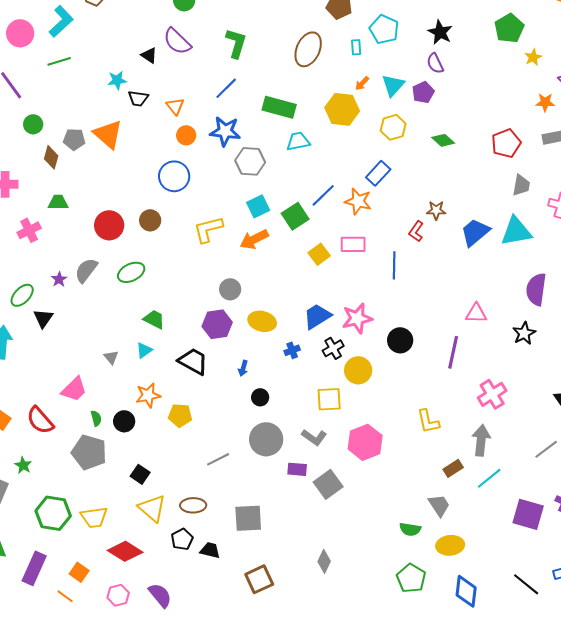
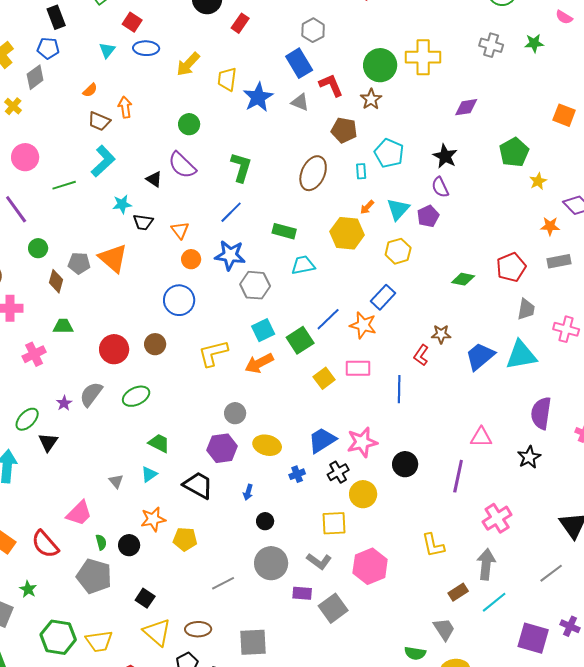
cyan L-shape: (61, 21) -> (103, 161), moved
green rectangle: (279, 107) -> (284, 231), size x0.7
green diamond: (443, 140) -> (463, 279), moved, turned -30

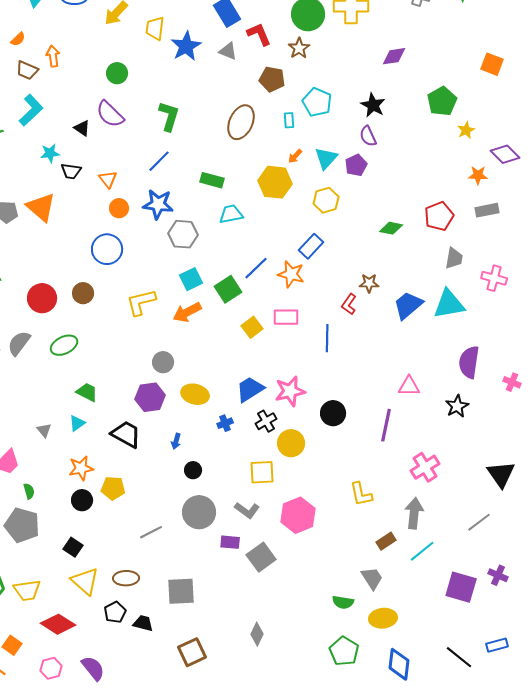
black circle: (129, 545) -> (82, 500), moved

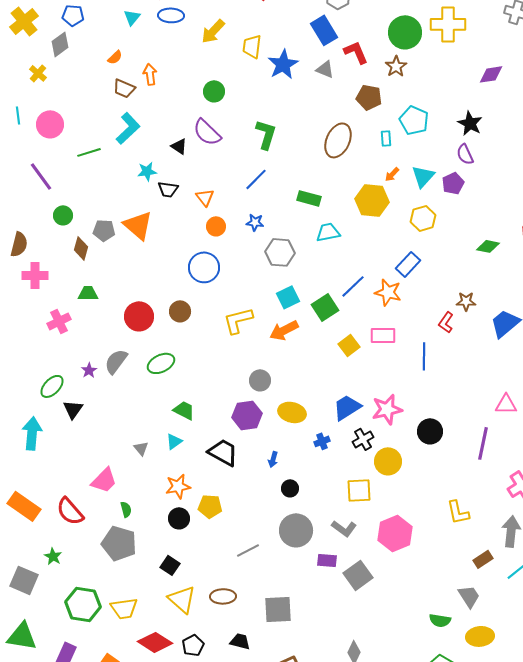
blue star: (158, 204) -> (255, 222), size x0.6
black pentagon: (115, 612) -> (193, 645), moved

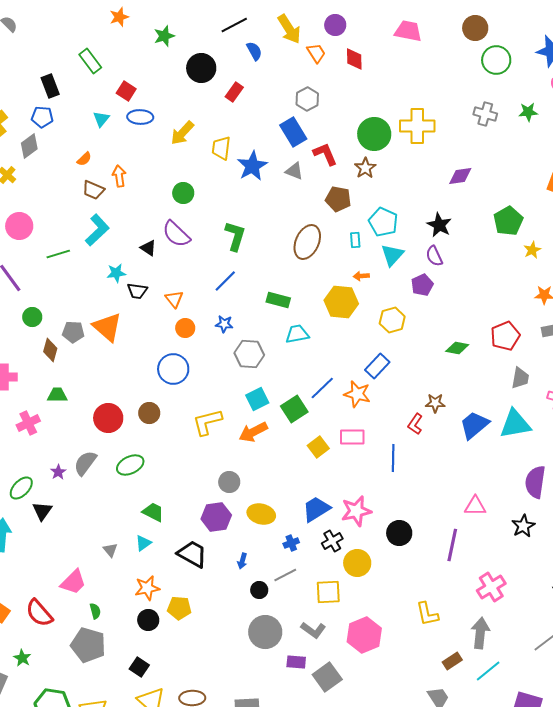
orange arrow: (392, 174) -> (361, 276), turned 42
cyan triangle: (423, 176) -> (392, 255), moved
gray line: (248, 550) -> (285, 575), moved

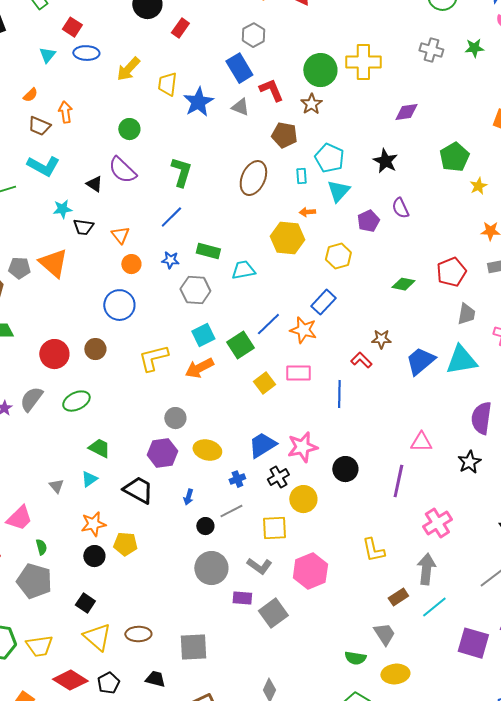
cyan L-shape: (97, 230) -> (43, 166), turned 72
purple semicircle: (434, 256) -> (400, 208), moved
green rectangle: (278, 300) -> (208, 251), moved
red L-shape: (415, 424) -> (361, 360), turned 100

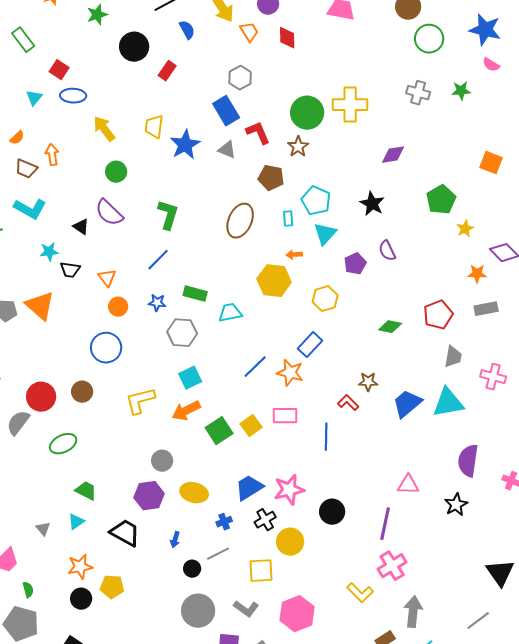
yellow arrow: (128, 69) -> (104, 129), moved, turned 100
green square: (240, 345) -> (219, 431), moved
gray semicircle: (31, 399) -> (18, 423), moved
pink cross: (437, 523) -> (392, 566), moved
yellow L-shape: (373, 550) -> (360, 593), turned -32

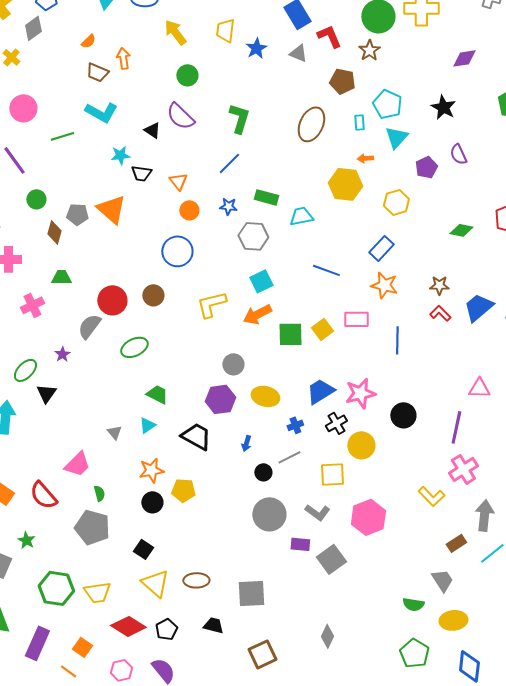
blue star: (185, 145) -> (256, 48), size x0.7
blue line: (255, 367) -> (326, 270), turned 64
orange star: (290, 373) -> (384, 285), moved
red L-shape: (348, 403) -> (440, 313), moved
green square: (219, 431) -> (290, 334), turned 32

